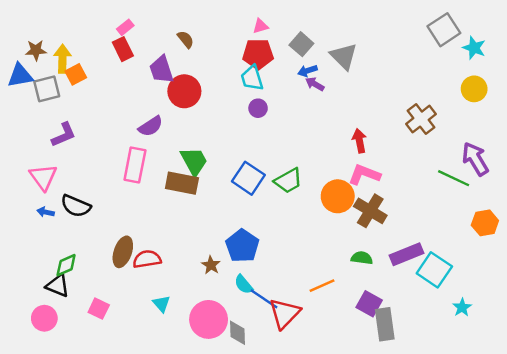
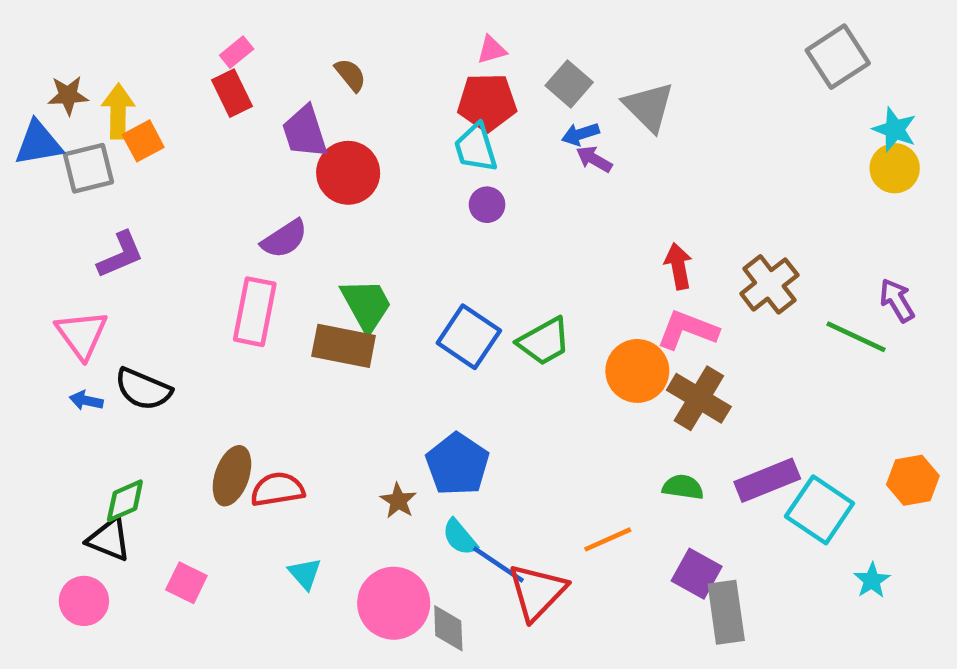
cyan star: (474, 48) -> (895, 130), moved
brown cross: (421, 119) -> (769, 284), moved
purple arrow: (475, 159) -> (897, 300), size x0.7
orange hexagon: (485, 223) -> (913, 480), moved

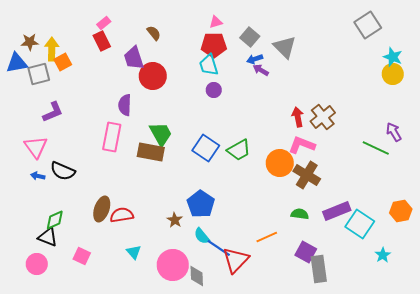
purple semicircle: (284, 239) -> (125, 105), turned 125
brown cross: (769, 284) -> (323, 117), moved

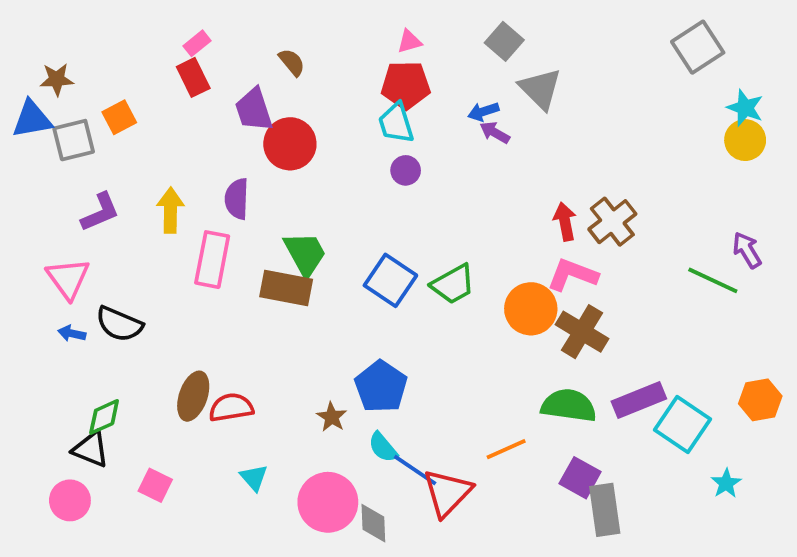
gray square: (250, 37) -> (504, 41), moved
yellow arrow: (52, 49) -> (170, 210), moved
green semicircle: (300, 214) -> (569, 406), size x1.6

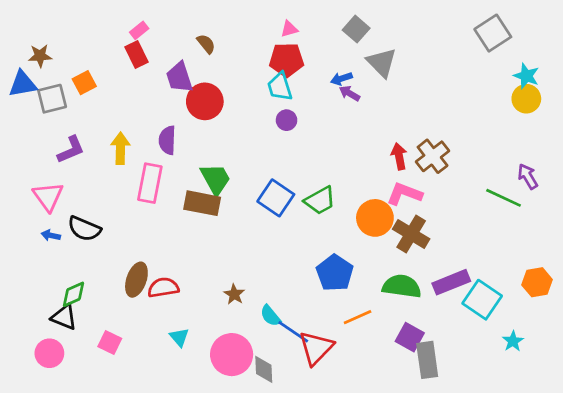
blue pentagon: (381, 387) -> (335, 273), moved

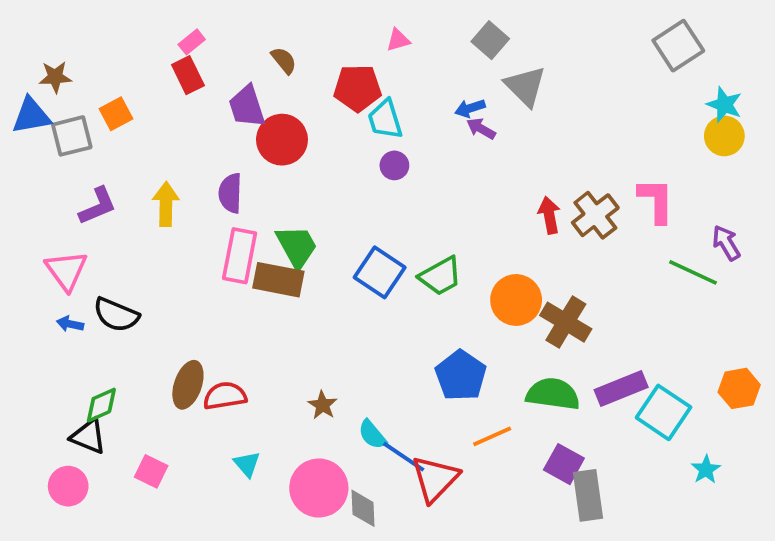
red pentagon: (287, 60) -> (358, 88), moved
pink rectangle: (150, 183) -> (240, 256), moved
pink L-shape: (404, 194) -> (656, 200), moved, turned 69

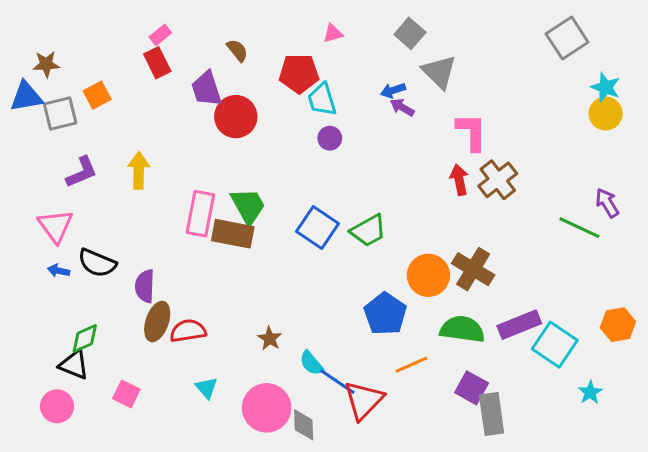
purple semicircle: (230, 193) -> (145, 286), moved
pink L-shape: (656, 200) -> (472, 132), moved
orange circle: (516, 300) -> (428, 275), moved

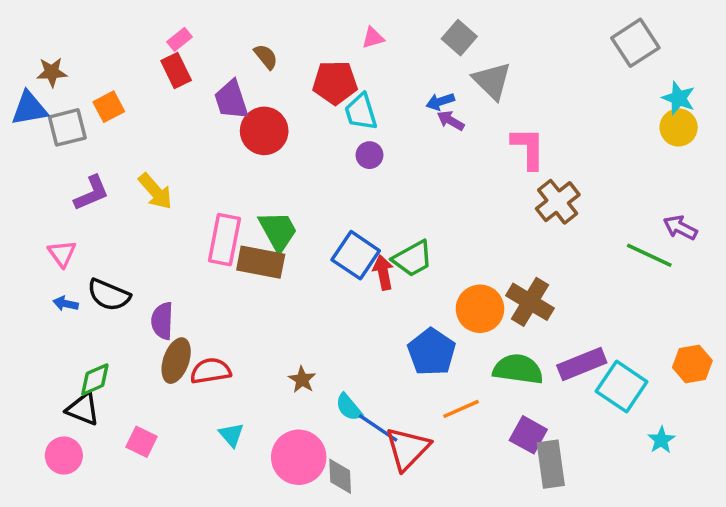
yellow arrow: (139, 171) -> (155, 191), turned 138
red arrow: (459, 180) -> (383, 272), moved
purple arrow: (607, 203) -> (680, 228), turned -32
pink triangle: (55, 226) -> (62, 254), size x0.7

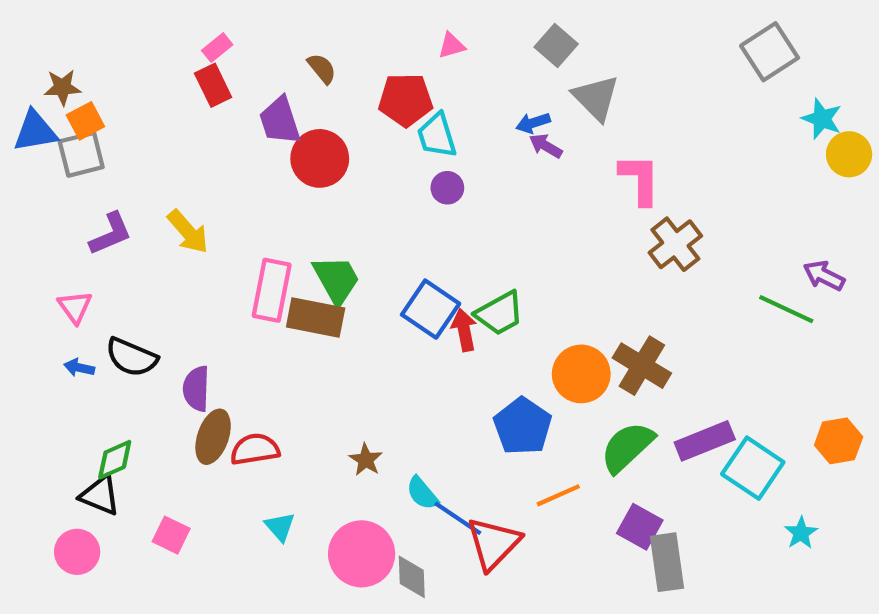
orange square: (109, 107) -> (85, 121), moved
yellow circle: (679, 127) -> (849, 154), moved
green semicircle: (518, 369) -> (627, 447), turned -51

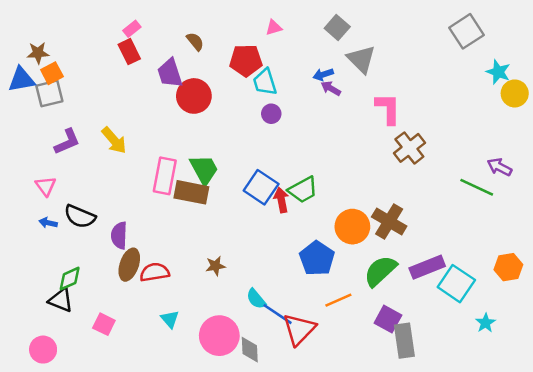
brown star: (366, 460) -> (215, 266), moved, turned 30
pink circle: (77, 552) -> (43, 350), moved

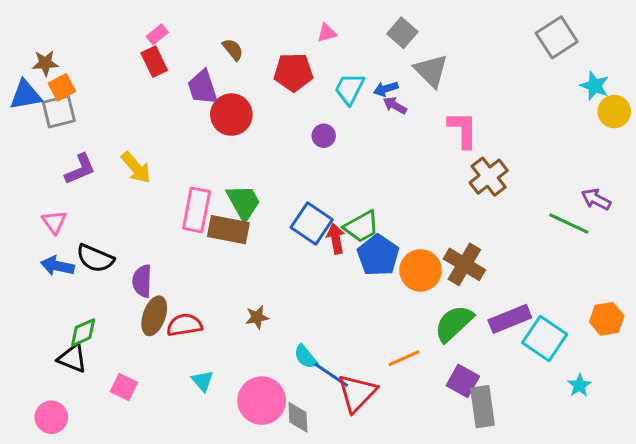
cyan trapezoid: (265, 82) -> (349, 89), moved, turned 44
blue arrow: (48, 223) -> (57, 266), size x1.5
blue pentagon: (317, 258) -> (378, 255), moved

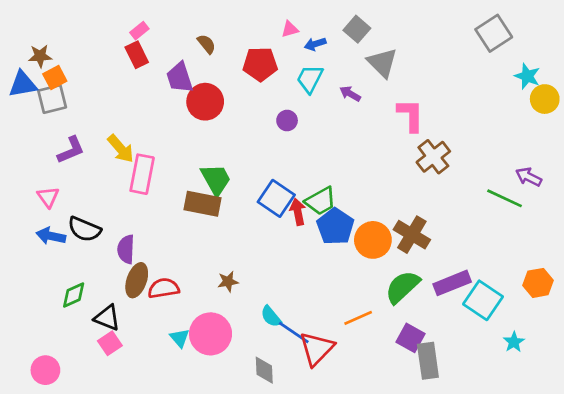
blue arrow: (386, 89) -> (315, 44), moved
pink rectangle: (197, 210) -> (142, 174), moved
black triangle: (72, 358) -> (107, 318), moved
pink square: (124, 387) -> (110, 343), turned 30
pink circle: (262, 401) -> (211, 334), moved

